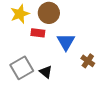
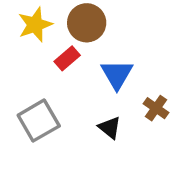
red rectangle: (38, 33) -> (67, 58), turned -48
black triangle: (46, 72) -> (110, 128), moved

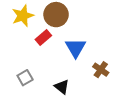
gray square: (39, 121) -> (25, 78), size x0.6
black triangle: (110, 128) -> (62, 87), moved

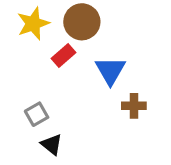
brown cross: (101, 70) -> (134, 106), moved, turned -35
black triangle: (62, 87) -> (52, 144), moved

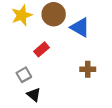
red rectangle: (63, 55) -> (42, 49), moved
blue triangle: (110, 71) -> (80, 27), moved, turned -30

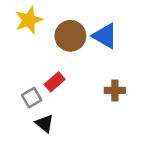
brown circle: (54, 14) -> (70, 36), moved
red rectangle: (42, 49) -> (55, 82), moved

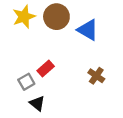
brown circle: (70, 36) -> (56, 17), moved
brown cross: (115, 90) -> (96, 76), turned 35

